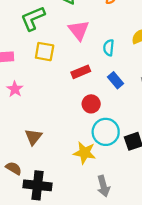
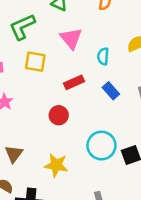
red circle: (91, 104) -> (59, 115), moved
brown triangle: (33, 137) -> (14, 154), moved
yellow star: (85, 153) -> (56, 165), moved

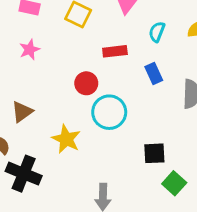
cyan circle: (101, 146) -> (109, 112), moved

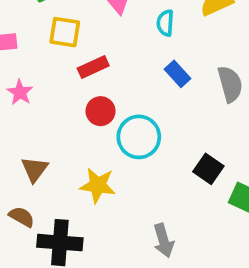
red rectangle: (115, 51) -> (93, 67), moved
black square: (154, 153) -> (208, 169), turned -35

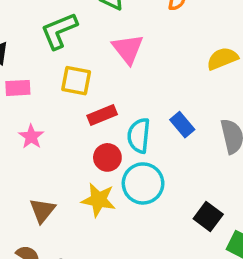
cyan semicircle: (165, 23) -> (139, 136), moved, size x1.4
yellow star: (98, 185) -> (98, 200), moved

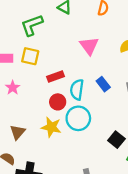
pink triangle: (128, 49) -> (89, 46), moved
yellow square: (76, 81) -> (30, 56), moved

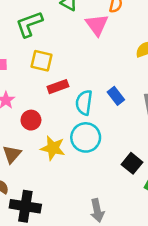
pink triangle: (89, 46) -> (97, 25), moved
yellow square: (30, 56) -> (41, 61), moved
red circle: (58, 102) -> (31, 120), moved

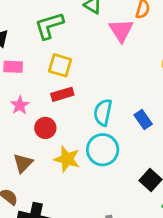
red rectangle: (58, 87) -> (62, 94), moved
blue rectangle: (116, 96) -> (143, 120), moved

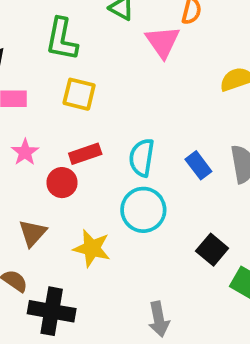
green L-shape: (49, 26) -> (62, 39), turned -60
red rectangle: (62, 94) -> (85, 154), moved
yellow star: (67, 159) -> (92, 248), moved

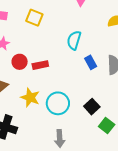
red rectangle: (85, 154) -> (40, 65), moved
cyan semicircle: (142, 158) -> (74, 40), moved
cyan circle: (143, 210) -> (58, 103), moved

